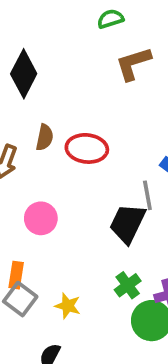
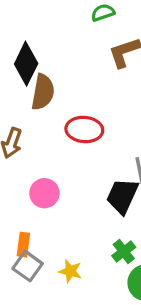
brown semicircle: (45, 137) -> (43, 92), moved, size x1.5

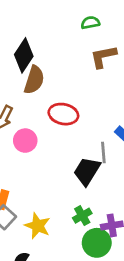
pink circle: (44, 193) -> (25, 141), moved
yellow star: (70, 271) -> (38, 226), size x1.4

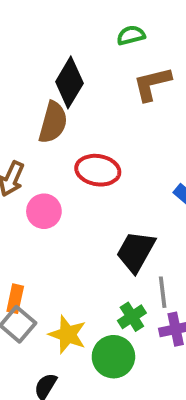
black diamond: (24, 55) -> (69, 82), moved
gray line: (103, 152) -> (163, 292), moved
green circle: (97, 243) -> (113, 357), moved

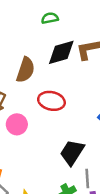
green semicircle: (131, 35) -> (50, 18), moved
black diamond: (69, 82) -> (61, 52), moved, turned 40

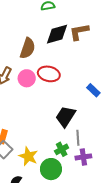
pink circle: (17, 124) -> (27, 78), moved

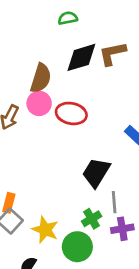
pink circle: (27, 78) -> (39, 103), moved

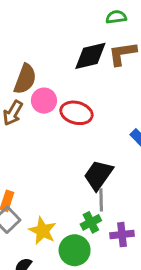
green semicircle: (68, 18) -> (116, 17), moved
brown semicircle: (41, 78) -> (25, 79), moved
gray line: (114, 202) -> (101, 200), moved

